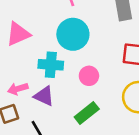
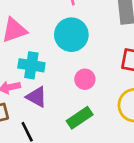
cyan cross: (51, 65) -> (31, 65), moved

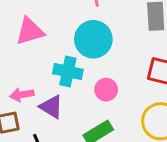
cyan cross: (31, 65) -> (68, 72), moved

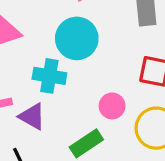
pink circle: (106, 90) -> (112, 106), moved

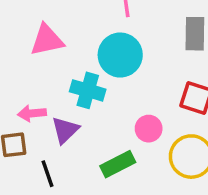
purple triangle: (32, 117) -> (65, 130), turned 40

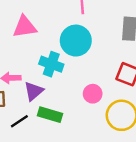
green rectangle: (118, 164) -> (50, 115), moved, turned 40
black line: (48, 174) -> (19, 121), turned 72

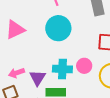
cyan cross: (51, 64) -> (62, 69), moved

